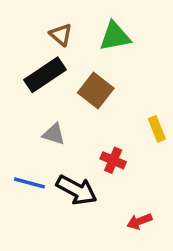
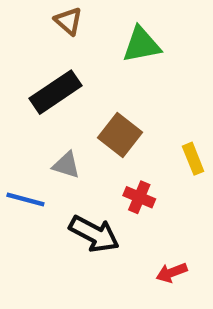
brown triangle: (61, 35) -> (68, 21), moved
brown square: (96, 90) -> (120, 135), moved
blue line: (29, 183) -> (25, 199), moved

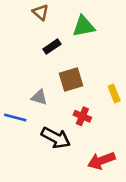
black rectangle: (56, 92) -> (52, 47), moved, size x0.6
brown square: (120, 135) -> (71, 80), turned 35
red arrow: (172, 273) -> (101, 161), size x1.5

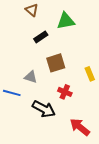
red arrow: (101, 161) -> (80, 127), turned 60

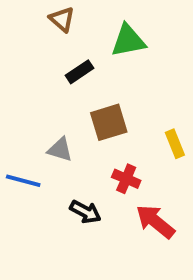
black arrow: (44, 109) -> (85, 212), size x0.7
red arrow: (80, 127) -> (155, 222), moved

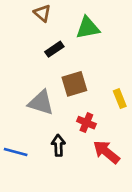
gray triangle: (60, 150) -> (41, 103), size x1.5
blue line: (23, 181) -> (16, 152), moved
black arrow: (85, 212) -> (58, 145), turned -120

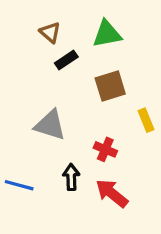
brown triangle: (42, 13) -> (50, 32), moved
brown square: (74, 84) -> (110, 86), moved
red arrow: (106, 152) -> (112, 193), moved

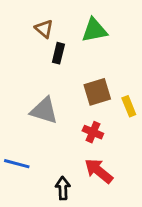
black rectangle: (66, 60) -> (58, 53), turned -42
brown square: (110, 86) -> (97, 92), moved
black arrow: (71, 177) -> (63, 188), moved

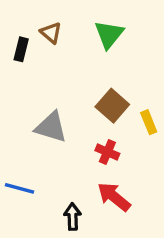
green triangle: (94, 30) -> (109, 34), turned -40
black rectangle: (58, 53) -> (21, 49), moved
brown square: (97, 92) -> (112, 106), turned -32

